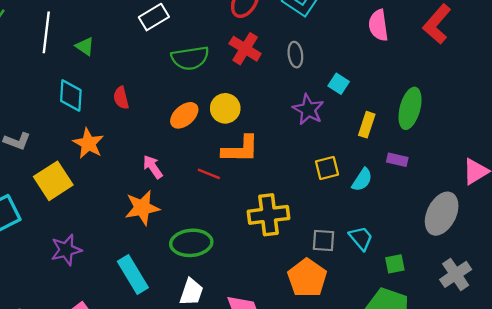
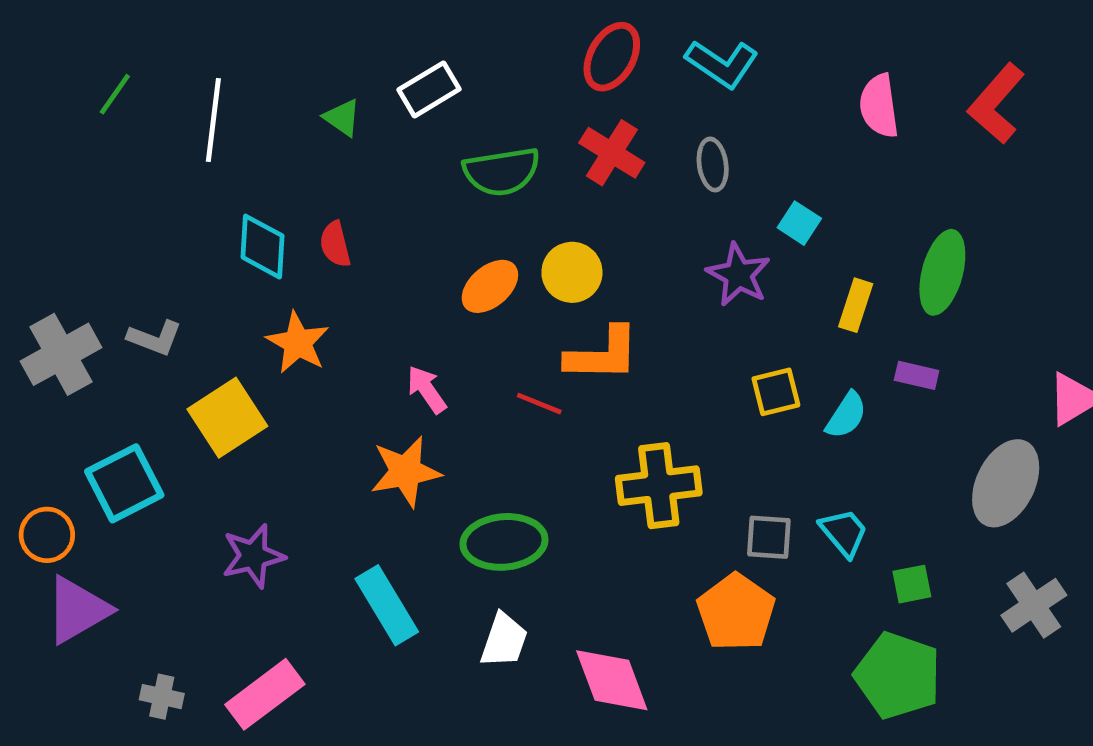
green triangle: (85, 46) -> (342, 118), moved
red semicircle: (121, 98) -> (335, 244), moved

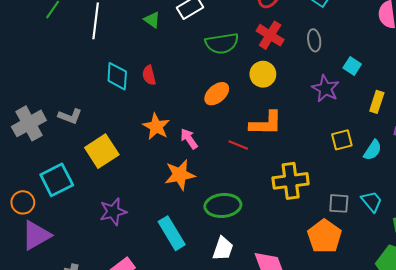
yellow circle: (572, 272) -> (263, 74), moved
orange star: (298, 343) -> (156, 127), moved

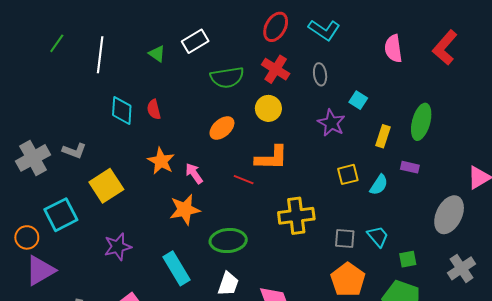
orange pentagon: (324, 236) -> (348, 280), moved

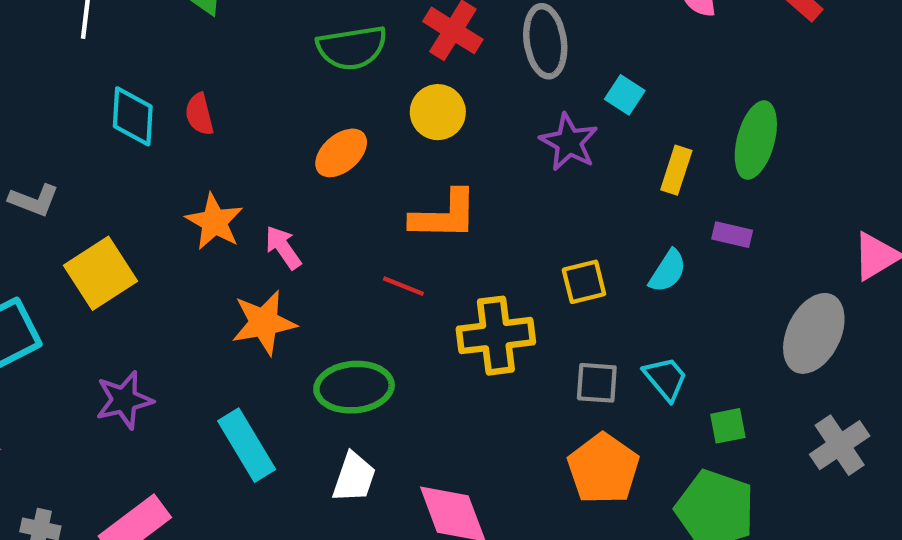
gray ellipse: (320, 74) -> (545, 41), size x1.5
yellow square: (348, 174) -> (584, 282), moved
red line: (244, 180) -> (403, 286), moved

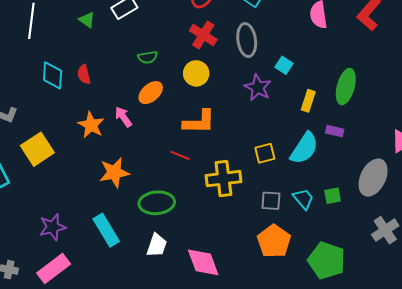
green semicircle: (352, 48) -> (148, 57), moved, size x0.6
pink arrow: (283, 247) -> (123, 117), moved
cyan semicircle: (668, 271) -> (304, 148), size x1.6
purple star: (124, 400) -> (53, 227), moved
green square: (728, 426) -> (333, 196), moved

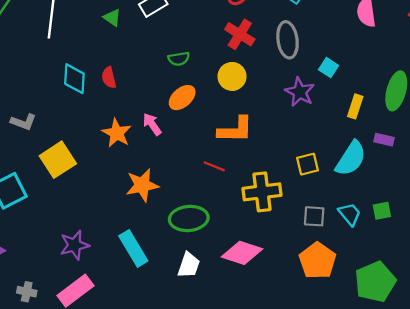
green pentagon: (327, 260) -> (375, 282), turned 30
pink diamond: (203, 262) -> (242, 253), moved, turned -51

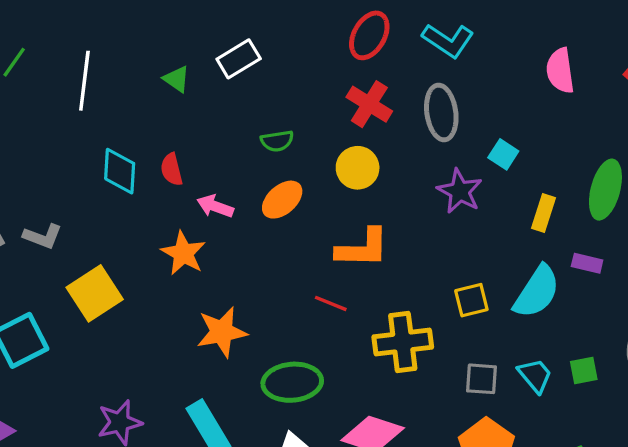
pink arrow: (152, 124) -> (215, 206), moved, turned -35

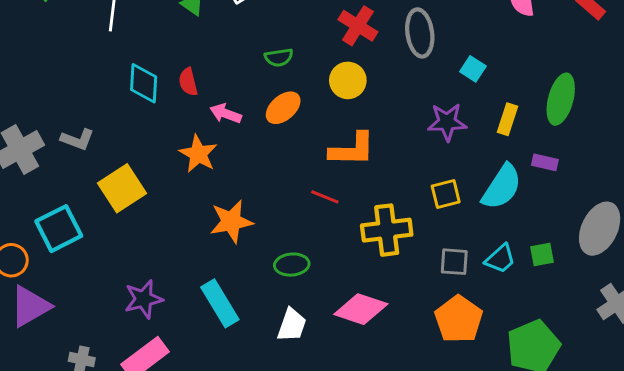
purple star: (460, 191) -> (447, 122), moved, turned -30
cyan trapezoid: (535, 375) -> (500, 259), turned 88
green ellipse: (292, 382) -> (292, 265), size x0.7

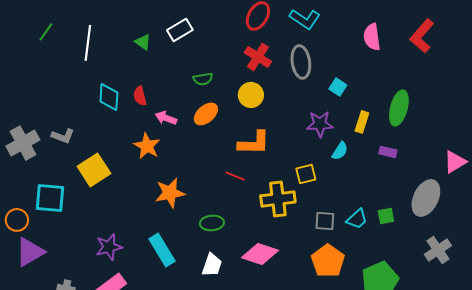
cyan semicircle: (502, 187) -> (340, 151), moved, size x0.6
yellow square: (446, 194) -> (306, 174), moved
cyan square: (59, 229) -> (50, 198), turned 32

